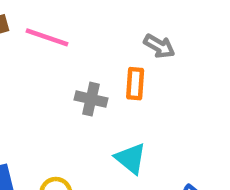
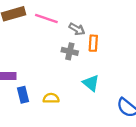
gray arrow: (159, 46) -> (77, 29), moved

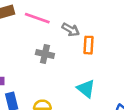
gray cross: (70, 51) -> (45, 54), moved

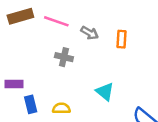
orange rectangle: (89, 45) -> (121, 39), moved

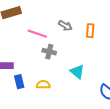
pink line: (56, 21) -> (37, 34), moved
gray cross: (64, 57) -> (49, 52), moved

